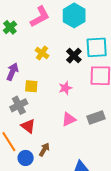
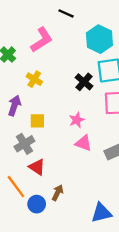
cyan hexagon: (74, 15) -> (99, 39), moved
yellow cross: (42, 53) -> (34, 79), moved
pink triangle: (69, 119) -> (83, 143), moved, turned 49

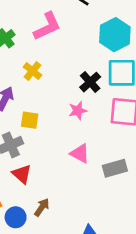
pink star: (77, 120) -> (78, 111), moved

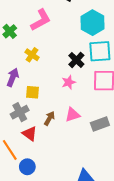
pink triangle: (80, 154) -> (73, 115), turned -42
brown arrow: (42, 207) -> (49, 118), moved

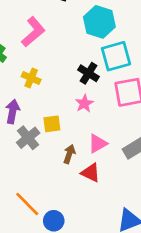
yellow square: (33, 92) -> (52, 124), moved
gray cross: (20, 112) -> (28, 138), moved
red triangle: (30, 134) -> (91, 173), moved

